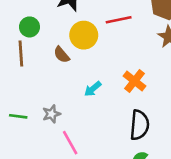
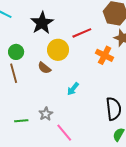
orange cross: (135, 81) -> (105, 55), moved

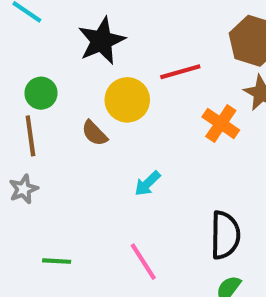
gray star: (46, 114) -> (23, 189), moved
green line: (21, 121) -> (57, 261), moved
pink line: (64, 133) -> (143, 262), moved

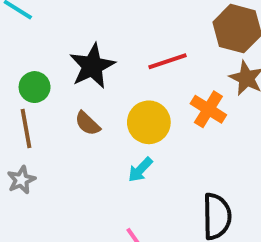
black star: (102, 41) -> (92, 66), moved
yellow circle: (127, 100) -> (149, 122), moved

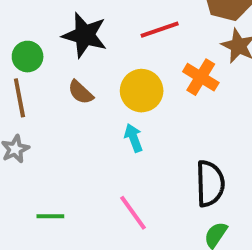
black star: (92, 66) -> (85, 35), turned -30
cyan arrow: (140, 170) -> (133, 138), turned 116

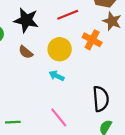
cyan arrow: (133, 138) -> (57, 76), turned -40

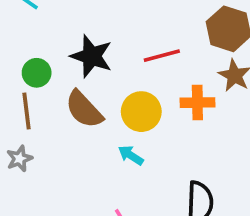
orange cross: (92, 40) -> (197, 103), turned -36
brown semicircle: (26, 52) -> (84, 109), size x1.6

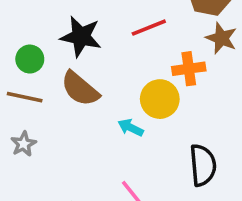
brown line: (26, 111) -> (25, 97), turned -64
yellow circle: (141, 112) -> (160, 99), moved

